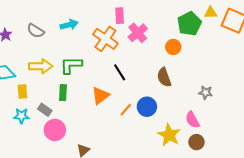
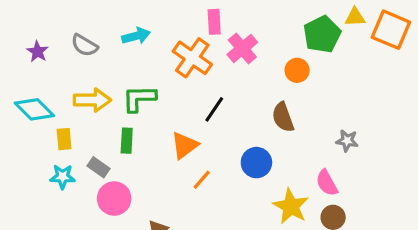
black line: (120, 72) -> (214, 109), turned 66
orange line: (126, 110) -> (202, 180), moved

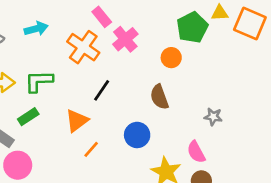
pink rectangle: (214, 22) -> (102, 17), turned -36
green rectangle: (127, 141) -> (28, 117), turned 54

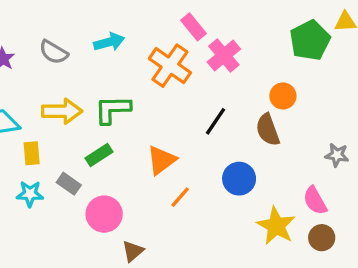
orange circle: (171, 58) -> (283, 96), moved
black line: (102, 90) -> (215, 121), moved
pink circle: (18, 165) -> (104, 214), moved

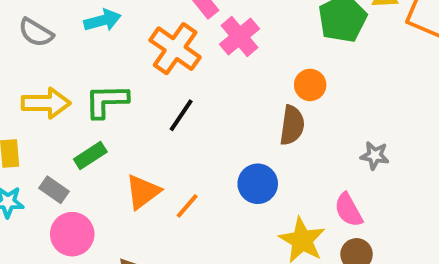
black line: (215, 121) -> (181, 115), moved
brown semicircle: (268, 130) -> (292, 125), turned -152
orange triangle: (161, 160) -> (143, 192), moved
pink circle: (104, 214) -> (72, 234), moved

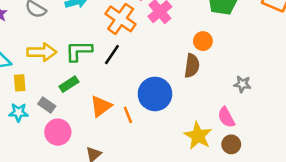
black line: (181, 115) -> (112, 55), moved
blue circle: (258, 184) -> (155, 94), moved, size x1.4
orange line: (187, 206) -> (128, 115), turned -63

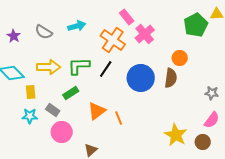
blue circle: (155, 94) -> (141, 78), moved
pink semicircle: (226, 117) -> (212, 120), moved, turned -114

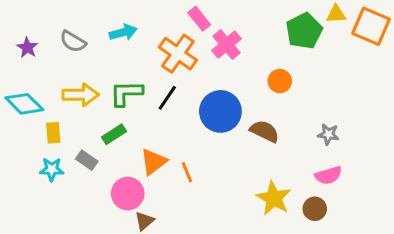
brown semicircle: (171, 78) -> (265, 131), moved, turned -72
pink semicircle: (212, 120) -> (328, 175), turned 36
pink circle: (62, 132) -> (128, 194), moved

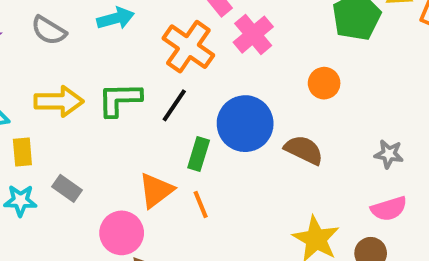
green rectangle: (114, 134) -> (199, 154), moved, turned -40

